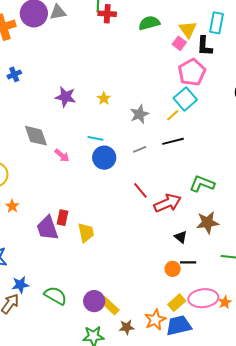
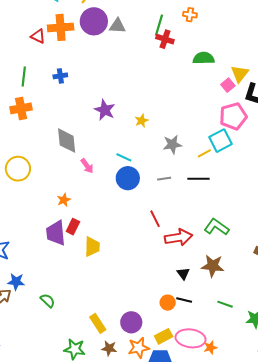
orange star: (12, 206) -> (64, 200), moved
green semicircle: (56, 296) -> (48, 301), size x0.7
purple circle: (94, 301) -> (131, 322), moved

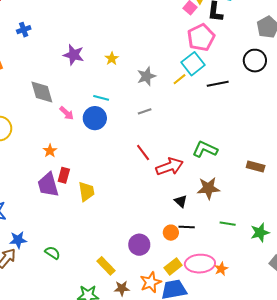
blue circle: (128, 178) -> (95, 118), moved
black line: (198, 179) -> (218, 84), moved
purple circle: (131, 322) -> (139, 245), moved

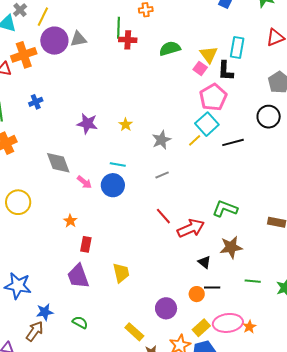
purple trapezoid: (48, 185) -> (78, 276), moved
yellow trapezoid: (86, 191) -> (121, 273), moved

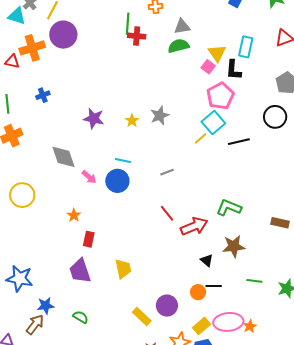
gray triangle: (78, 39) -> (182, 27), moved
gray star: (161, 140) -> (160, 116), moved
yellow rectangle: (134, 332) -> (142, 316), moved

